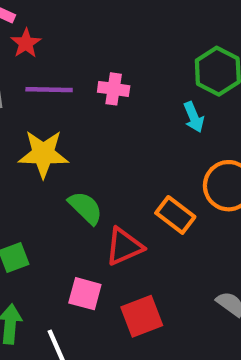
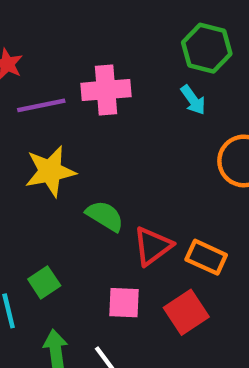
pink cross: (114, 89) -> (106, 90), size x1.5
orange rectangle: (175, 215) -> (206, 257), moved

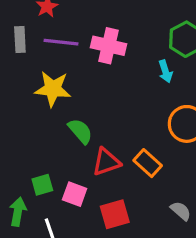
orange rectangle: (206, 257) -> (148, 163), moved
green square: (44, 282) -> (42, 185), moved

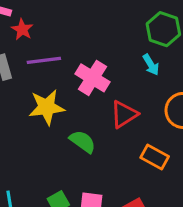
pink cross: (108, 46) -> (93, 78), moved, turned 32
red triangle: (106, 162) -> (124, 114), moved

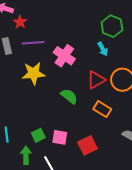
red triangle: (124, 114) -> (96, 80), moved
green semicircle: (83, 142) -> (69, 96), moved

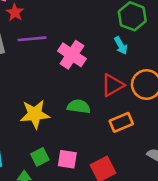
yellow star: (34, 73) -> (35, 114), moved
green semicircle: (69, 96) -> (79, 107), turned -30
orange rectangle: (102, 109) -> (121, 122), turned -54

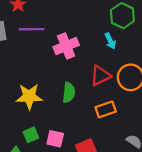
pink cross: (72, 55) -> (66, 46), turned 30
green semicircle: (79, 107) -> (69, 93), turned 84

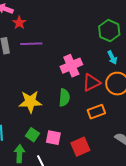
cyan arrow: (110, 41) -> (112, 58), moved
pink cross: (66, 46) -> (71, 66), moved
green square: (31, 135) -> (32, 135), turned -32

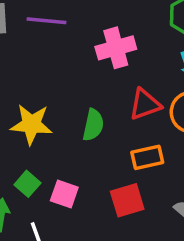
pink cross: (71, 66) -> (116, 48), moved
red square: (80, 147) -> (127, 200), moved

